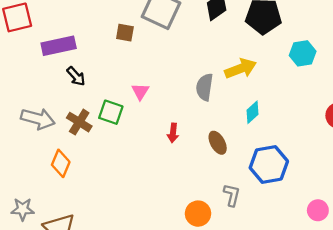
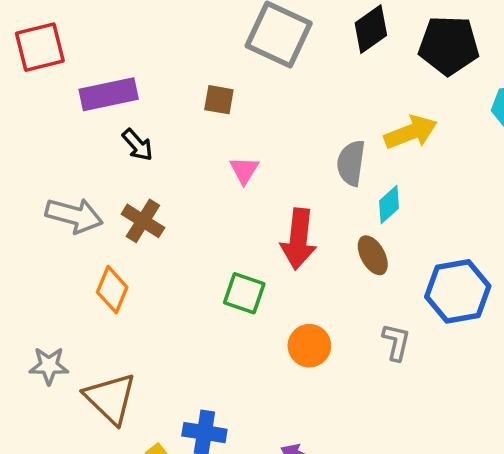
brown square: (125, 33) -> (219, 100), moved
green square: (111, 112) -> (244, 293), moved
cyan diamond: (252, 112) -> (389, 205), moved
red arrow: (173, 133) -> (299, 239), size x1.8
orange circle: (198, 214) -> (309, 346), moved

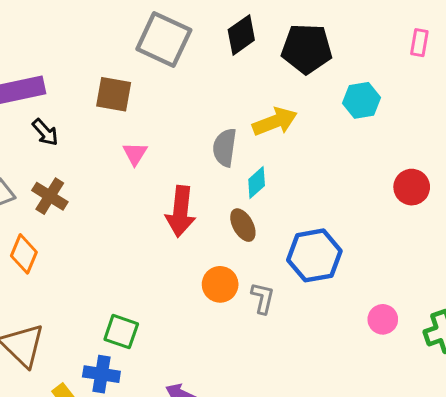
brown square: (219, 100) -> (114, 94), size x1.4
green square: (244, 293) -> (121, 332), moved
orange circle: (309, 346) -> (220, 284), moved

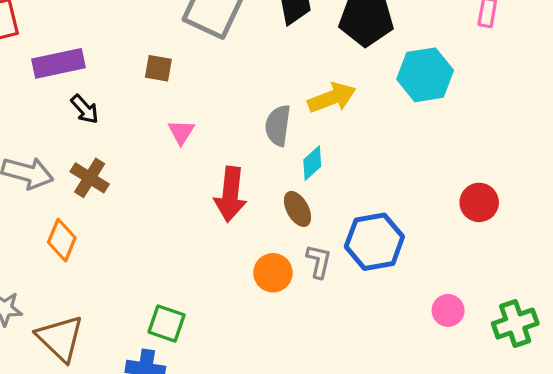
brown square: (114, 94) -> (158, 68), size x0.7
cyan hexagon: (362, 100) -> (425, 75), size x1.4
red circle: (412, 187) -> (479, 202), moved
gray L-shape: (263, 298) -> (319, 261), moved

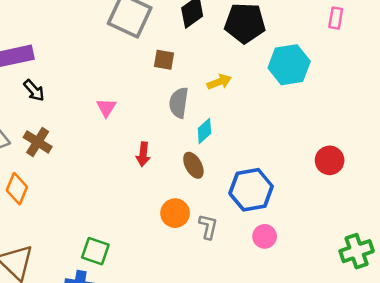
brown square: (158, 68) -> (164, 60), moved
yellow arrow: (332, 98) -> (219, 82), size x0.7
red arrow: (230, 194) -> (143, 154), size x0.6
gray L-shape: (319, 261) -> (208, 227), moved
pink circle: (448, 310) -> (265, 236), moved

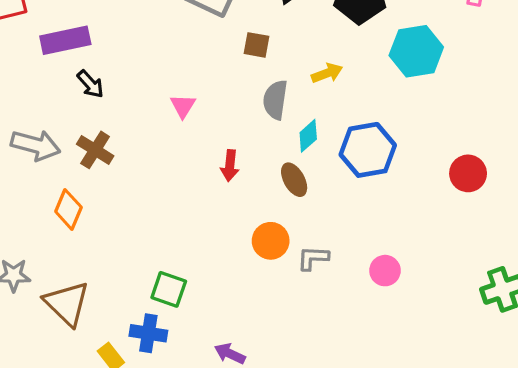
blue hexagon: (251, 190) -> (368, 150), moved
gray L-shape: (208, 227) -> (313, 258), turned -100

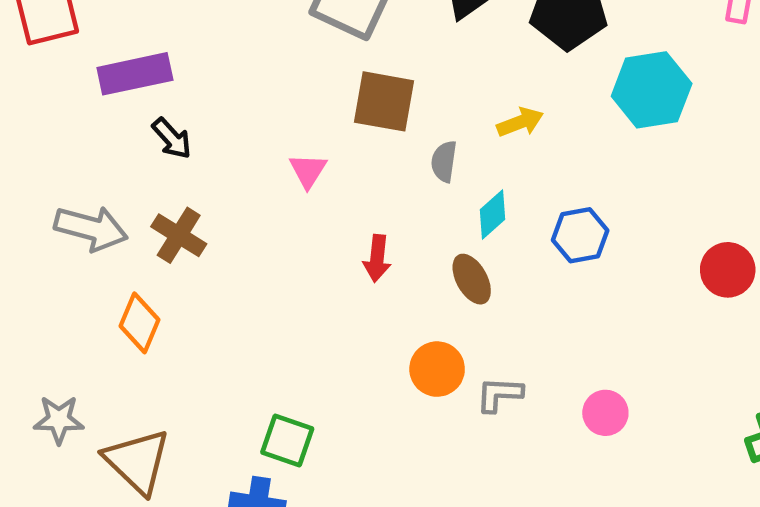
brown square: (256, 45) -> (384, 101), moved, size x1.6
gray semicircle: (275, 100) -> (444, 161), size x0.7
blue hexagon: (368, 150) -> (580, 235), size x0.7

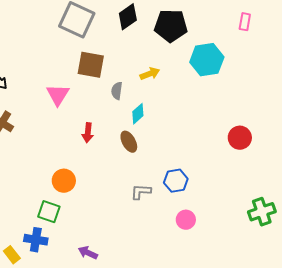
pink triangle: (308, 171) -> (58, 95), size x1.4
blue hexagon: (580, 235) -> (176, 181), moved
orange circle: (437, 369) -> (64, 181), moved
pink circle: (605, 413) -> (186, 220), moved

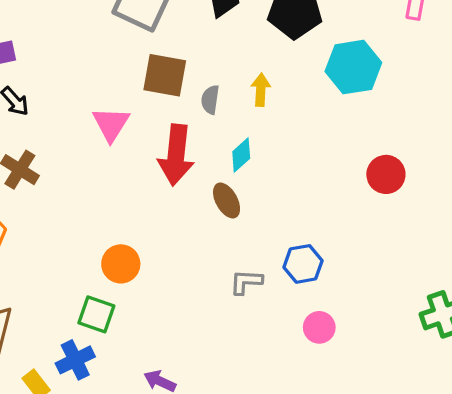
yellow arrow: (150, 74) -> (261, 90), turned -66
gray semicircle: (117, 91) -> (210, 100), moved
red arrow: (88, 133) -> (176, 155), moved, size x1.8
red circle: (240, 138) -> (386, 174), moved
blue cross: (36, 240) -> (75, 360), turned -35

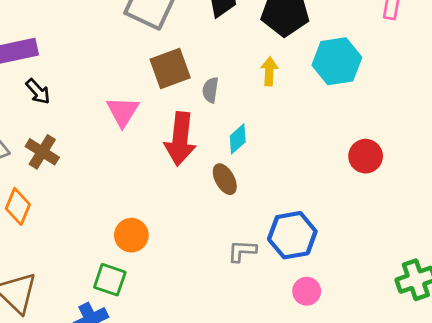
brown square: (165, 75) -> (170, 68), turned -30
yellow arrow: (261, 90) -> (269, 71), moved
blue hexagon: (303, 264) -> (292, 235), size x1.4

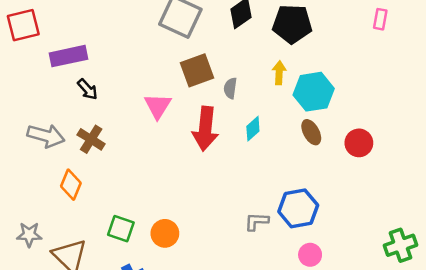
cyan hexagon: (337, 61) -> (314, 92), moved
brown ellipse: (225, 179) -> (311, 132), moved
orange circle: (131, 235) -> (165, 233), moved
green square: (110, 280) -> (121, 229), moved

